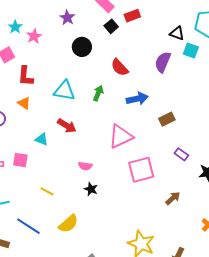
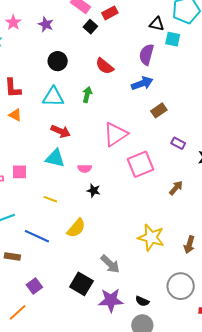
pink star: (34, 36) -> (13, 22), moved
black circle: (82, 47) -> (58, 61), moved
blue arrow: (137, 99) -> (142, 83), moved
cyan triangle: (42, 139) -> (55, 158), moved, size x1.5

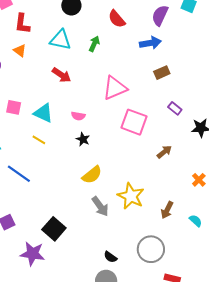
cyan triangle: (55, 158) -> (43, 113), moved
pink square: (141, 164) -> (134, 122), turned 32
yellow semicircle: (76, 228) -> (92, 175), moved
gray arrow: (110, 264) -> (100, 206), moved
purple star: (111, 300) -> (32, 254), moved

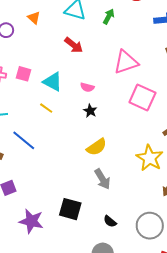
yellow star: (131, 196) -> (150, 158), moved
black square: (54, 229) -> (70, 209), moved, turned -30
black semicircle: (110, 257) -> (110, 221), moved

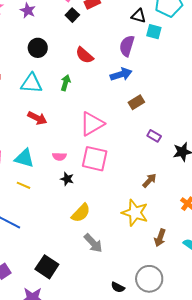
pink square: (142, 98) -> (95, 159), moved
black square: (70, 209) -> (47, 267), moved, turned 30
black semicircle: (110, 221) -> (118, 287), moved

